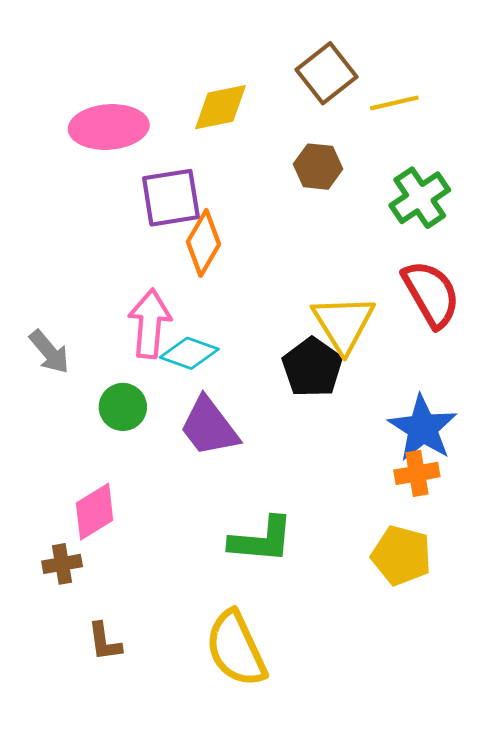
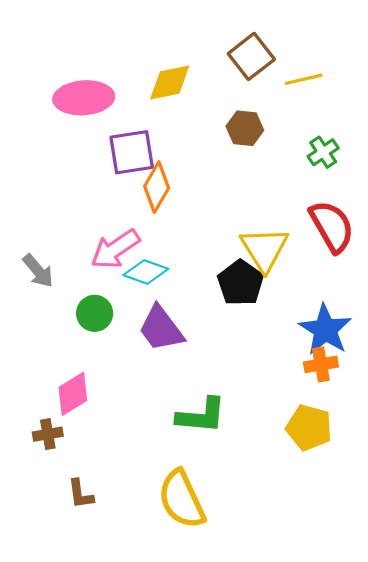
green cross: (420, 198) -> (323, 152), size x0.7
pink arrow: (150, 324) -> (115, 249), turned -129

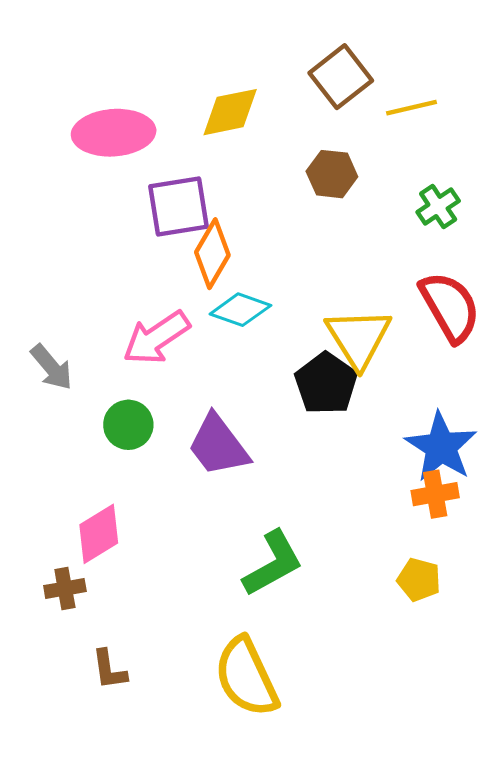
cyan diamond: (146, 272) -> (240, 310), moved
green L-shape: (201, 416) -> (273, 563), turned -34
yellow pentagon: (309, 428) -> (419, 580), size x0.7

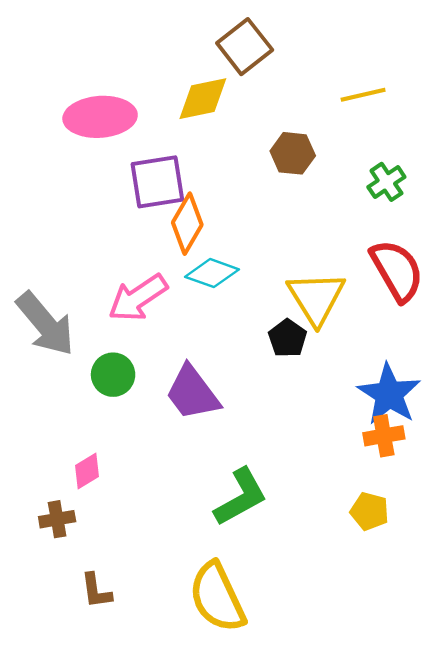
brown square: (341, 77) -> (245, 47), moved
gray arrow: (52, 367) -> (45, 324), size x1.6
black pentagon: (326, 383) -> (288, 338), size x0.7
pink diamond: (99, 534) -> (87, 471), size x0.7

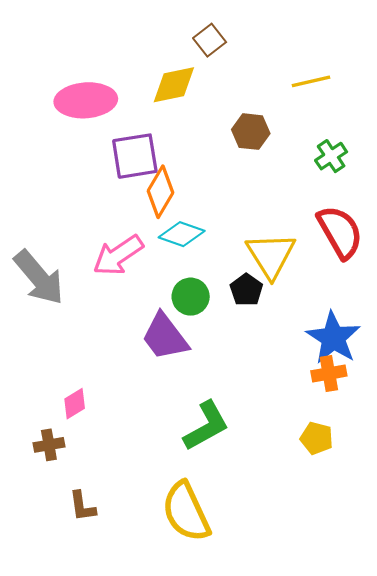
brown square: (245, 47) -> (210, 40), size x0.7
green circle: (113, 375) -> (191, 297), moved

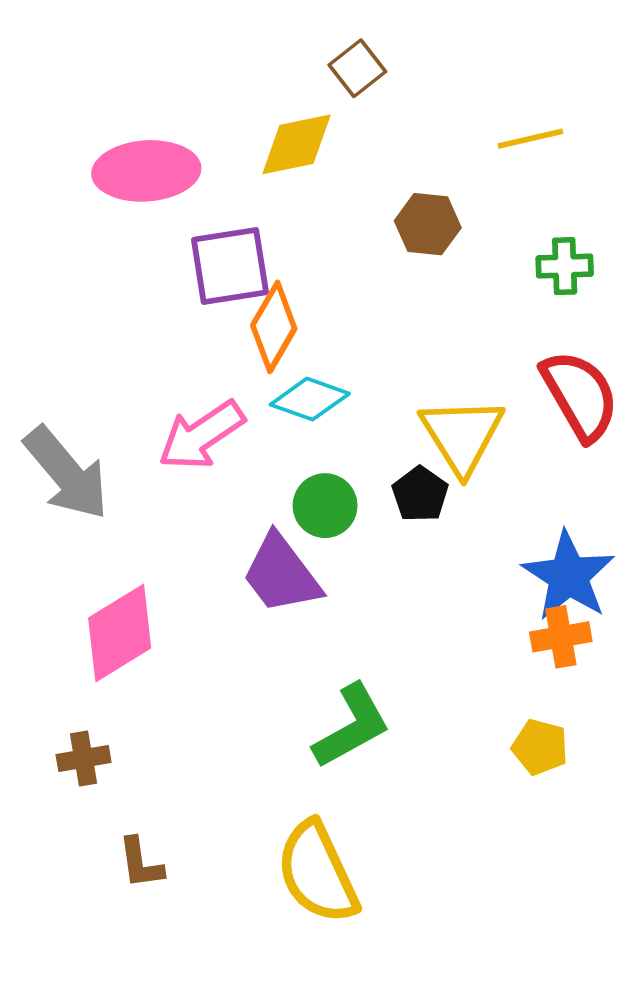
green cross: (331, 156) -> (565, 266), turned 32
pink diamond: (75, 404) -> (120, 633), moved, size x1.8

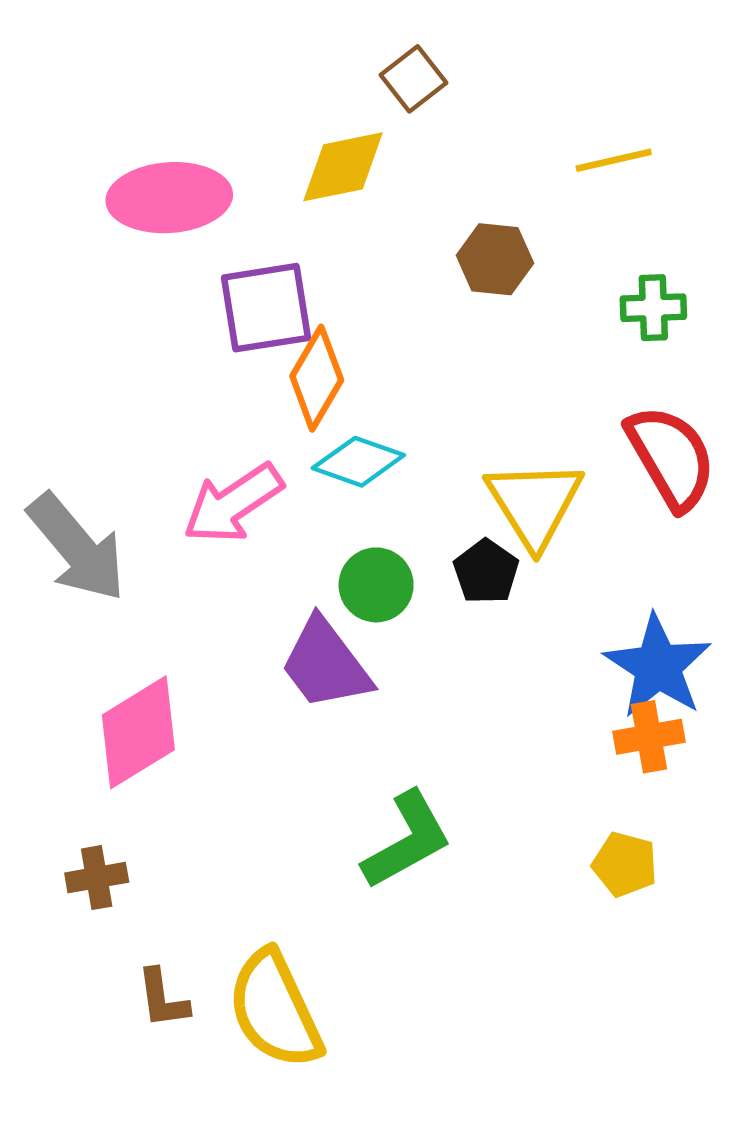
yellow semicircle: (317, 873) -> (275, 1010), moved

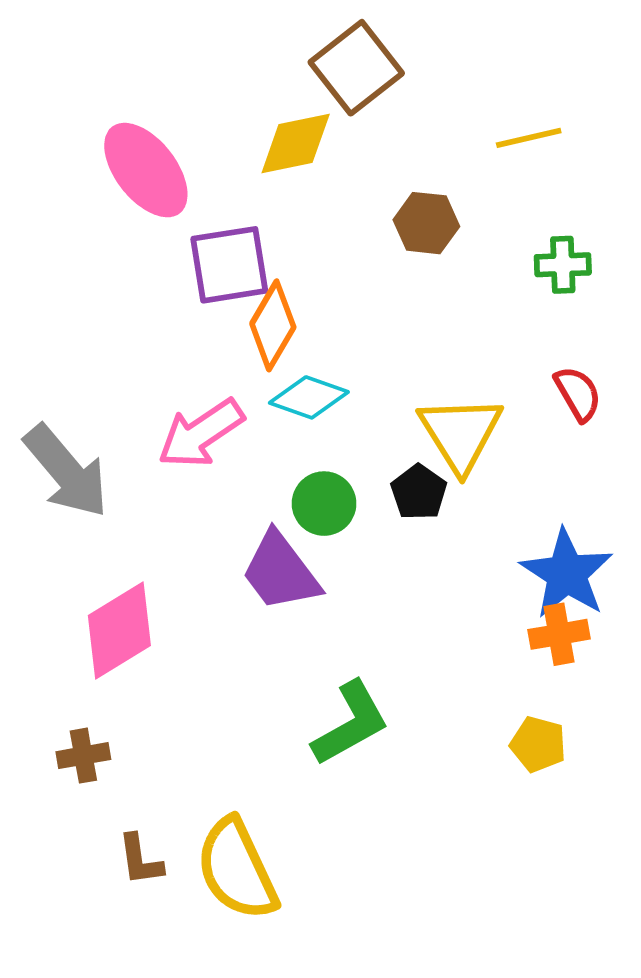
brown square: (413, 79) -> (356, 68), size x1.6
pink ellipse: (169, 198) -> (146, 170), turned 56
red semicircle: (671, 457) -> (578, 394), size x0.6

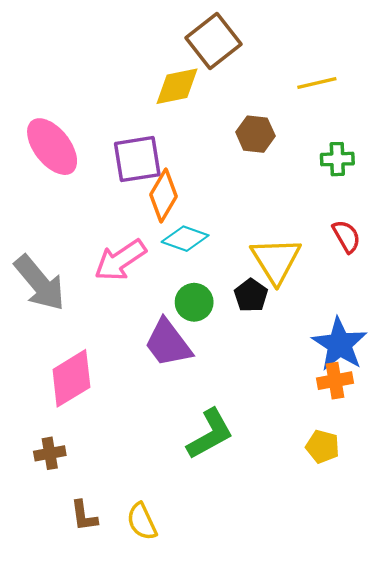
pink ellipse: (146, 170) -> (52, 147), moved
yellow semicircle: (237, 869) -> (142, 522), size x0.6

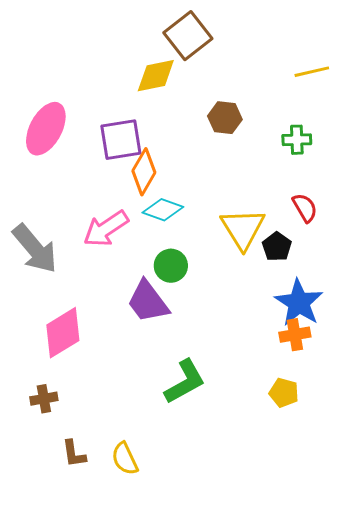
yellow line: (317, 83) -> (312, 72), moved
pink ellipse: (52, 147) -> (46, 129), turned 66
black pentagon: (251, 295) -> (277, 247), moved

